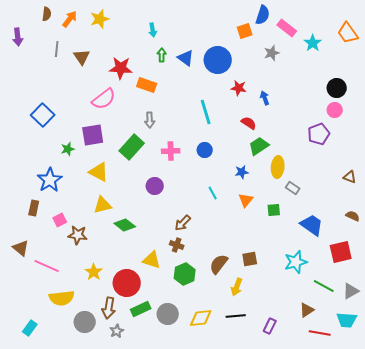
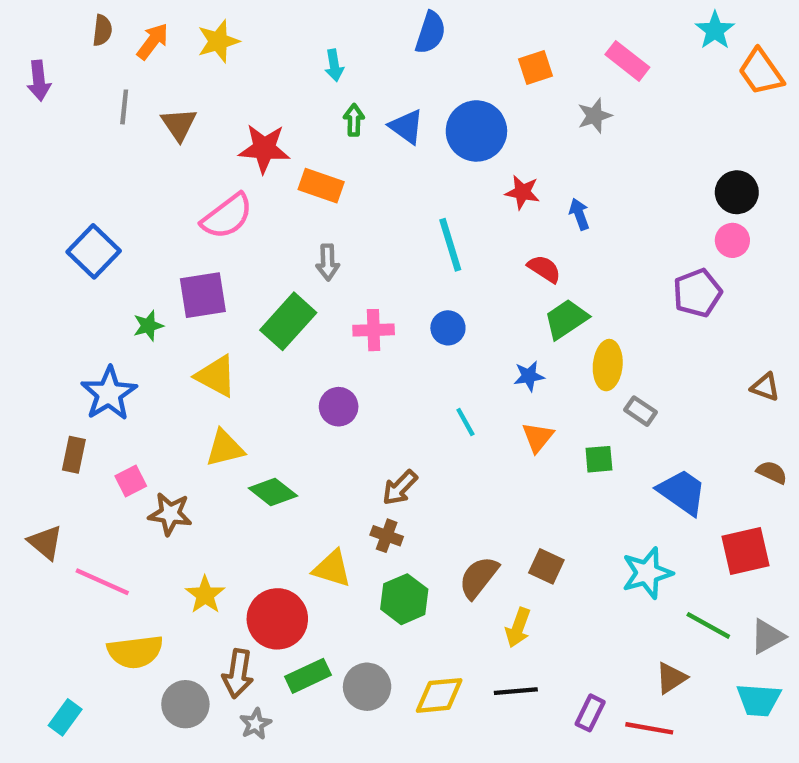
blue semicircle: (263, 15) -> (430, 33), moved
cyan star: (313, 43) -> (715, 30), moved
brown square: (250, 259) -> (546, 566), turned 35
red line: (320, 333) -> (649, 728), moved

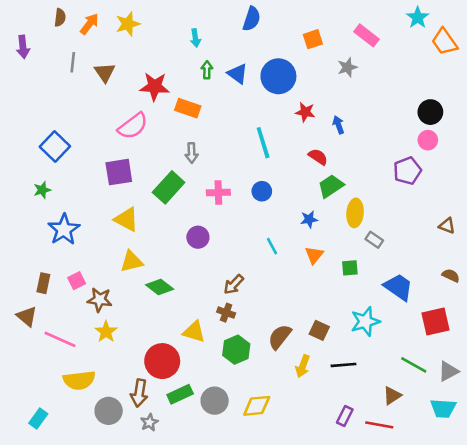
green star: (148, 326) -> (42, 190), moved
brown rectangle: (74, 455) -> (43, 283), moved
cyan star: (647, 573) -> (365, 321), moved
yellow star: (205, 595) -> (106, 332), moved
black line: (516, 691) -> (344, 365), moved

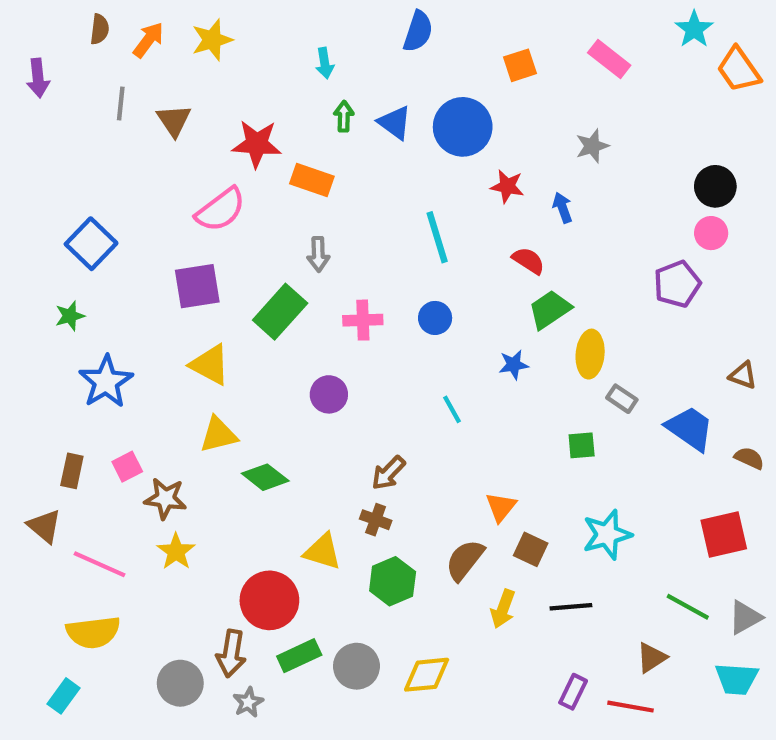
gray star: (347, 67) -> (592, 146), moved
orange triangle: (314, 255) -> (501, 507), moved
blue trapezoid: (398, 287) -> (690, 428), moved
yellow semicircle: (79, 380) -> (93, 632), moved

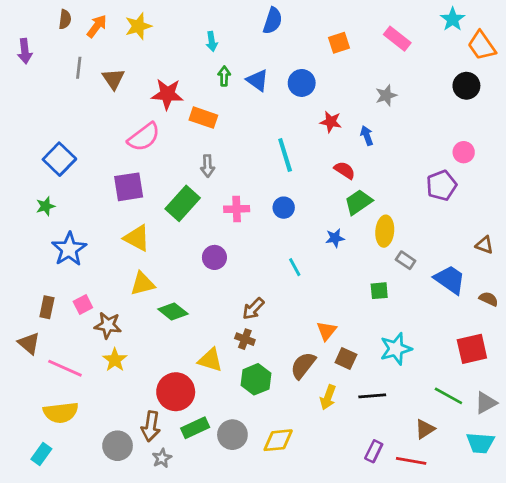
blue circle: (463, 127) -> (302, 83), size x0.7
black circle: (715, 186) -> (466, 86), moved

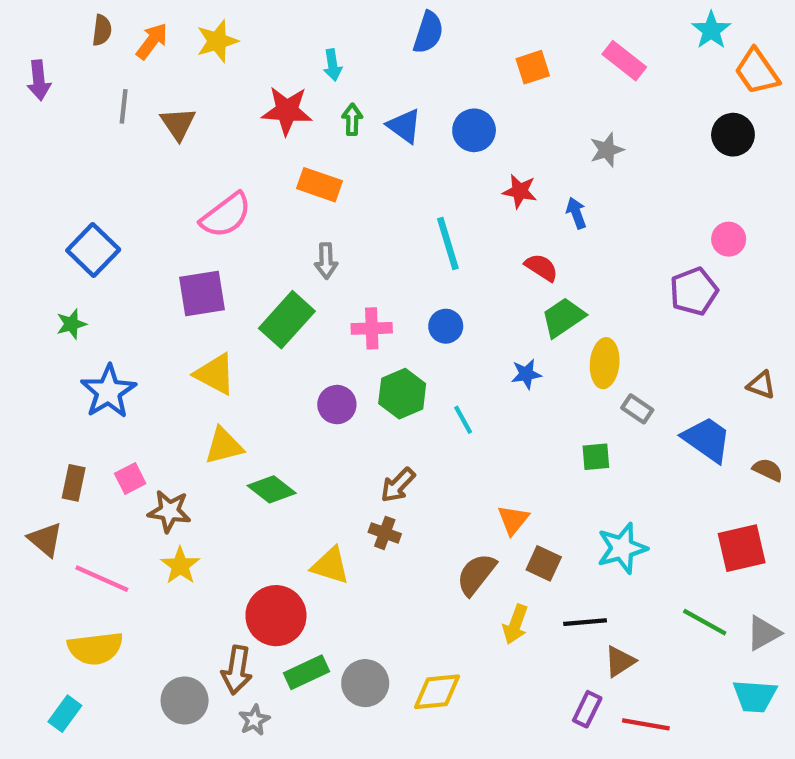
red star: (167, 94) -> (287, 111), moved
green hexagon: (256, 379) -> (402, 394), moved
brown triangle: (425, 429) -> (620, 661), moved

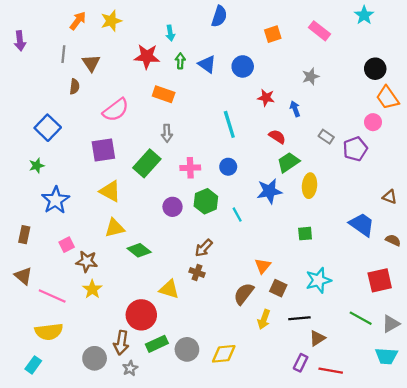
brown semicircle: (102, 30) -> (74, 87), moved
orange trapezoid: (757, 72) -> (387, 98), moved
blue star: (526, 374) -> (269, 191), size x1.6
gray rectangle: (637, 409) -> (326, 137), moved
brown rectangle: (74, 483) -> (24, 235), moved

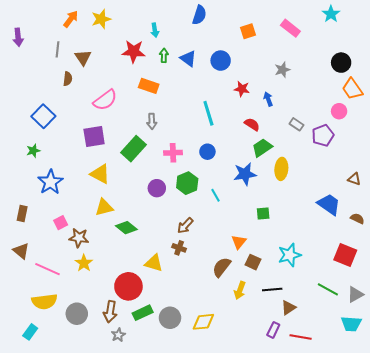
green square: (305, 234) -> (263, 213), moved
red square: (380, 280) -> (345, 255), turned 35
gray circle: (95, 358) -> (77, 314), moved

